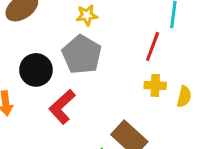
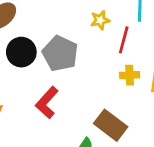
yellow star: (87, 15) -> (100, 20), moved
black circle: (36, 70) -> (21, 52), moved

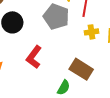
gray pentagon: (60, 53) -> (56, 17), moved

